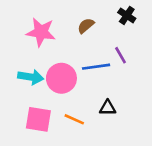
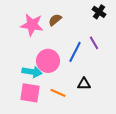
brown semicircle: (86, 26) -> (55, 20), moved
blue line: (96, 67) -> (75, 52), turned -55
cyan arrow: (31, 77) -> (32, 72), moved

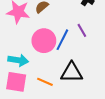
pink circle: (48, 61) -> (44, 41), moved
black triangle: (84, 84) -> (72, 73), size x1.6

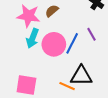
cyan arrow: (18, 60) -> (33, 38), moved, turned 102
orange line: (45, 82) -> (67, 86), moved

